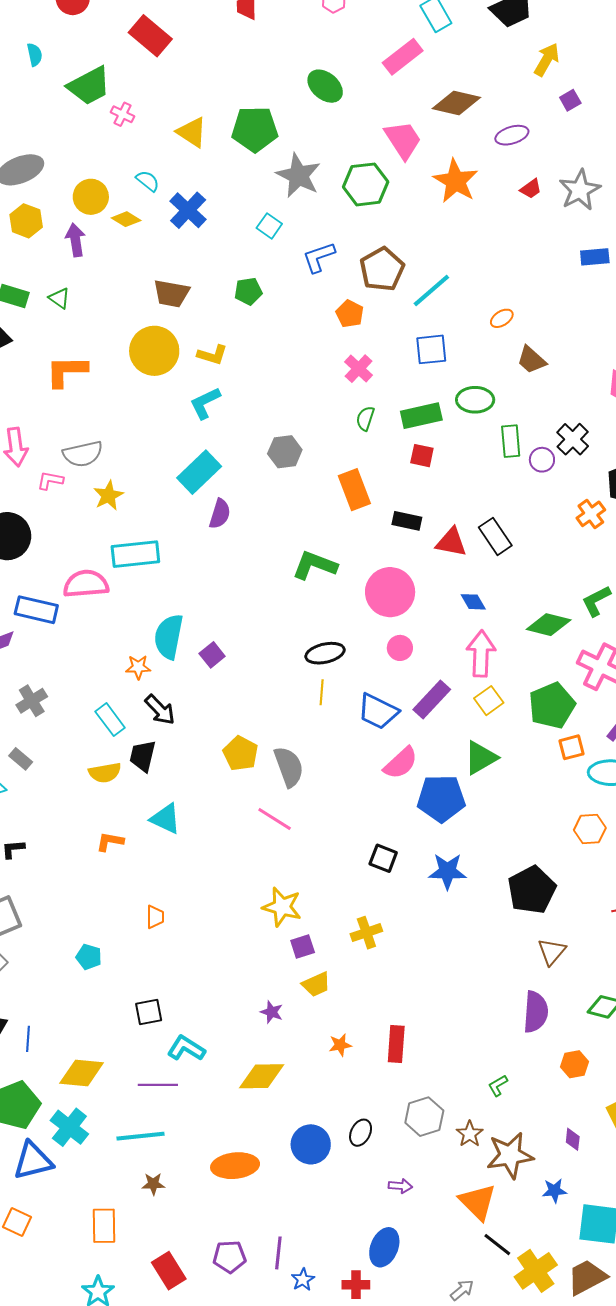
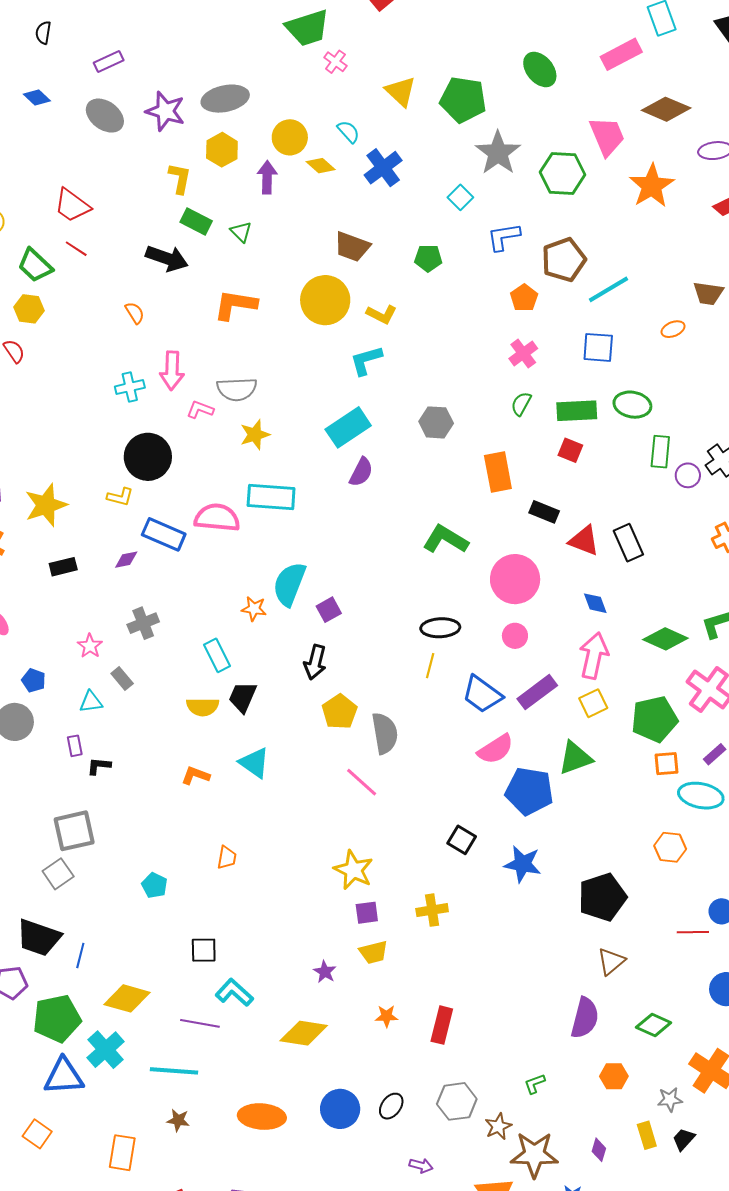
brown trapezoid: (531, 360) -> (708, 293), moved, turned -44
black arrow: (160, 710) -> (315, 662), moved, turned 48

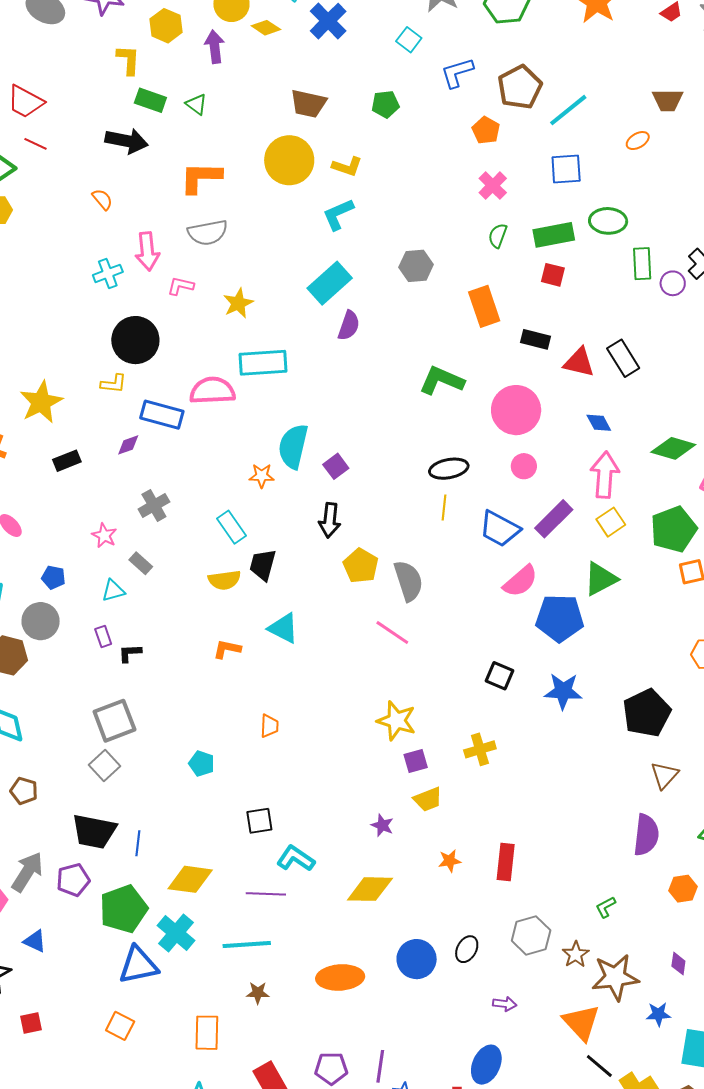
gray semicircle: (237, 389) -> (208, 233), moved

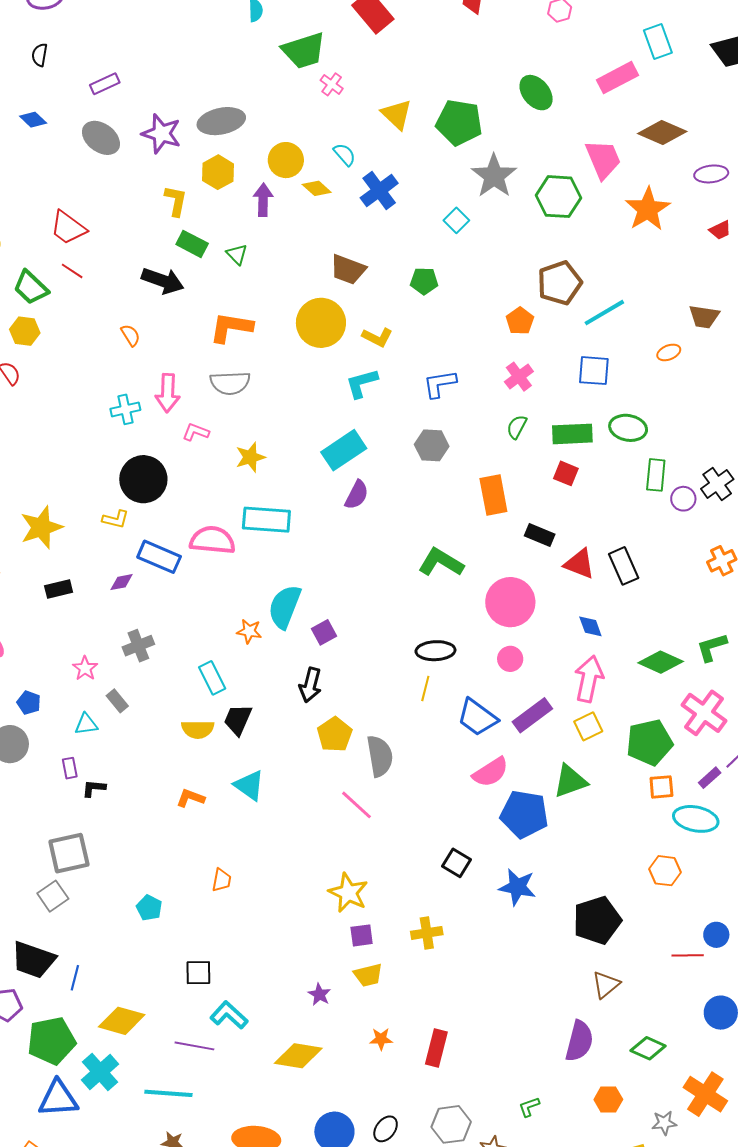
blue L-shape: (457, 73) -> (440, 384), moved

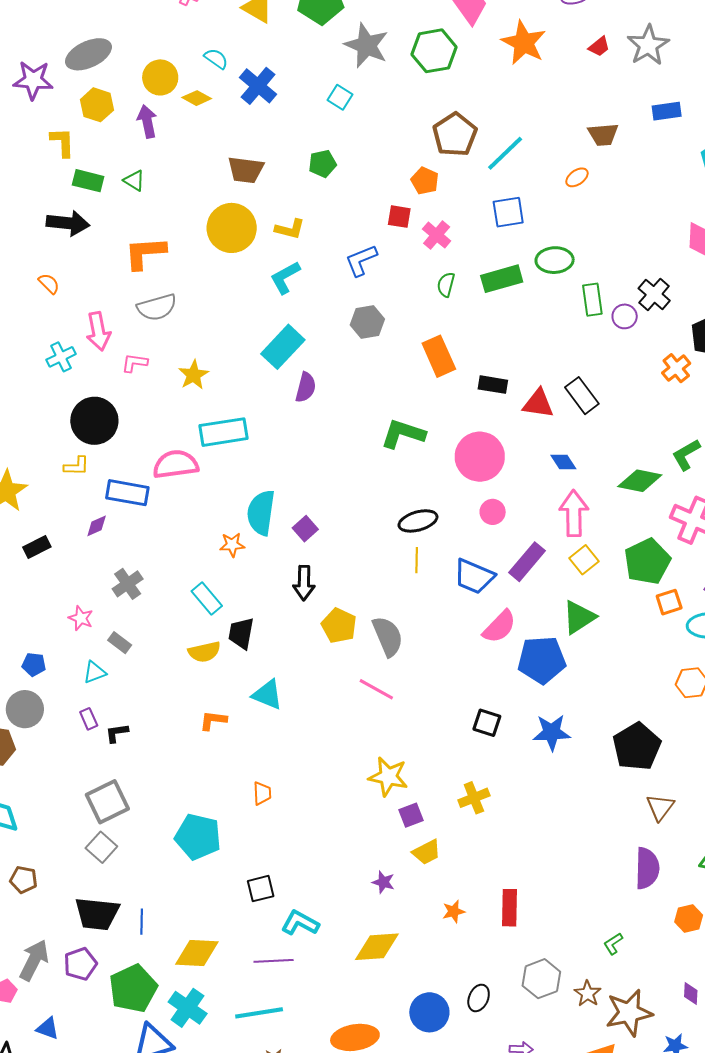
red square: (566, 473) -> (399, 217), moved
cyan pentagon: (149, 908) -> (198, 837), size x1.8

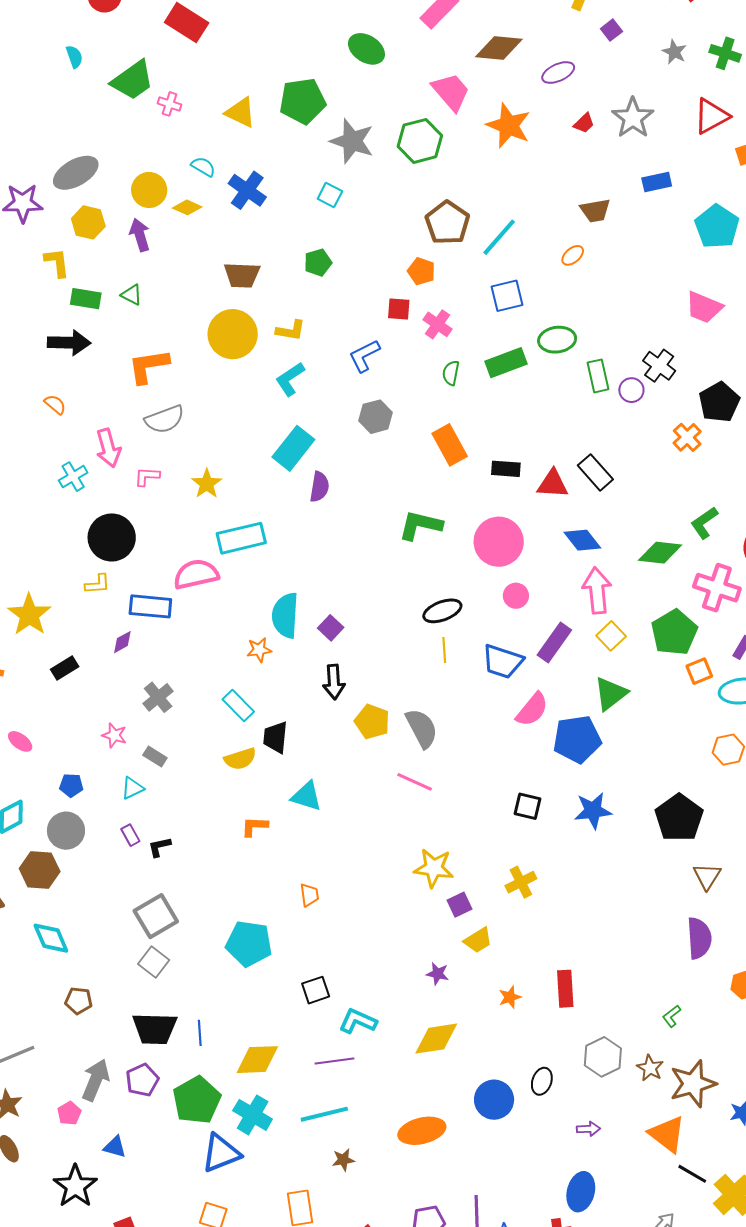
blue diamond: (563, 462) -> (582, 540), size x1.4

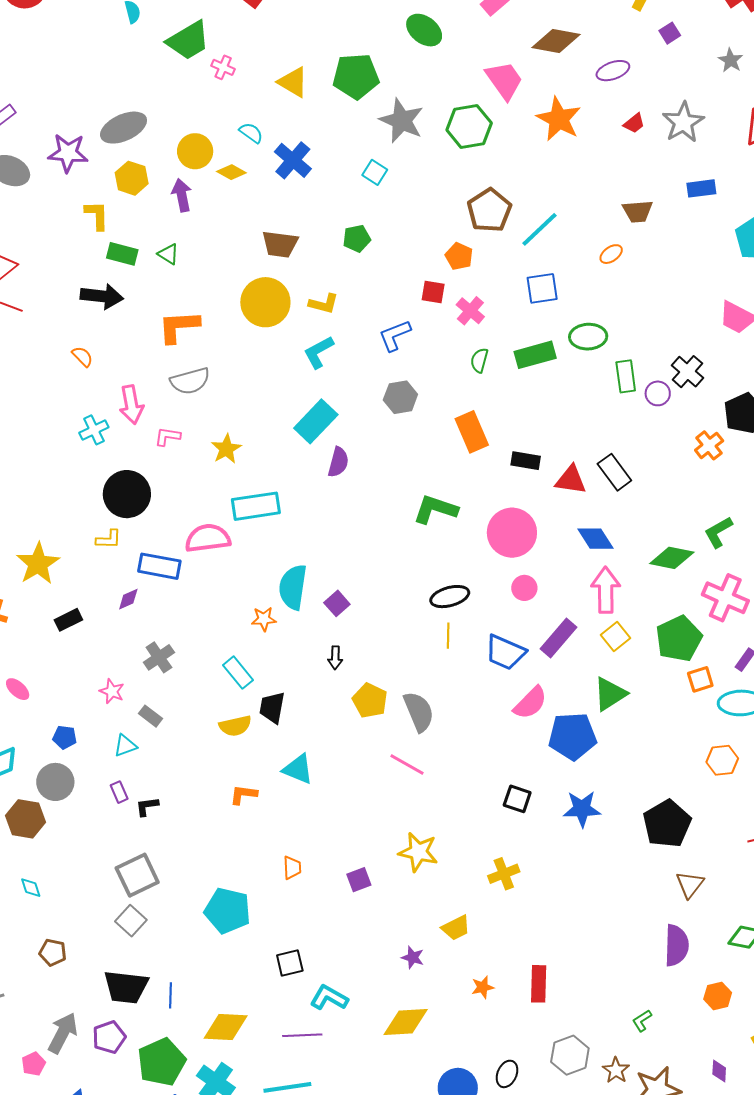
black arrow: (334, 682) -> (335, 658), size x0.7
purple square: (459, 905) -> (359, 880), moved
cyan diamond: (51, 938) -> (31, 888), size x0.6

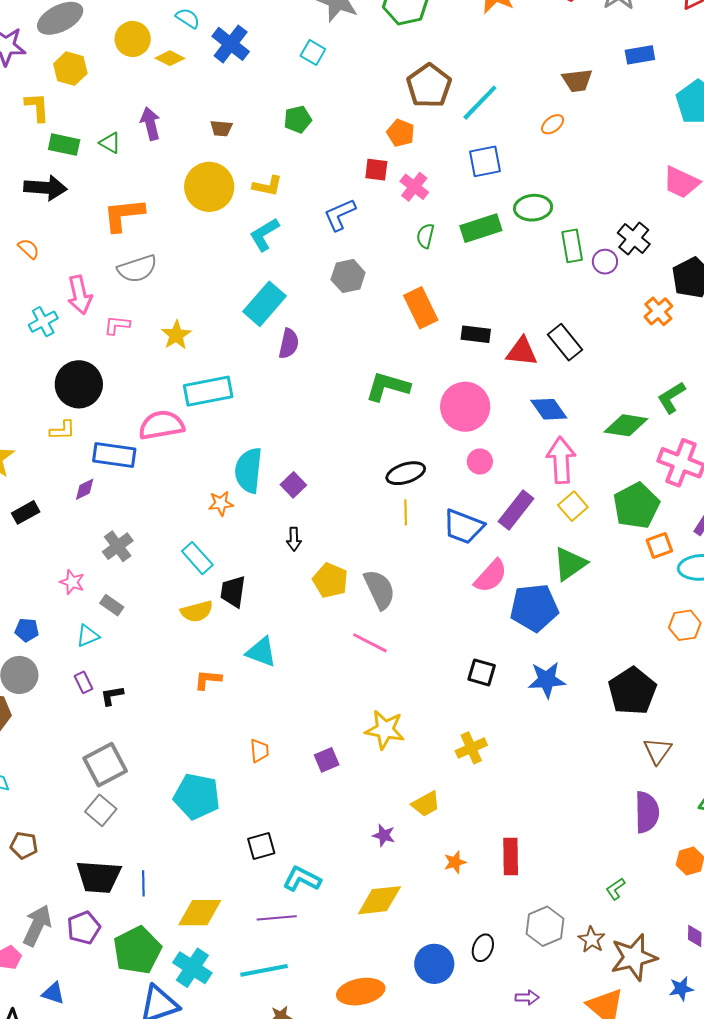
purple arrow: (182, 195) -> (150, 124), moved
brown trapezoid: (280, 244) -> (221, 128), size x0.6

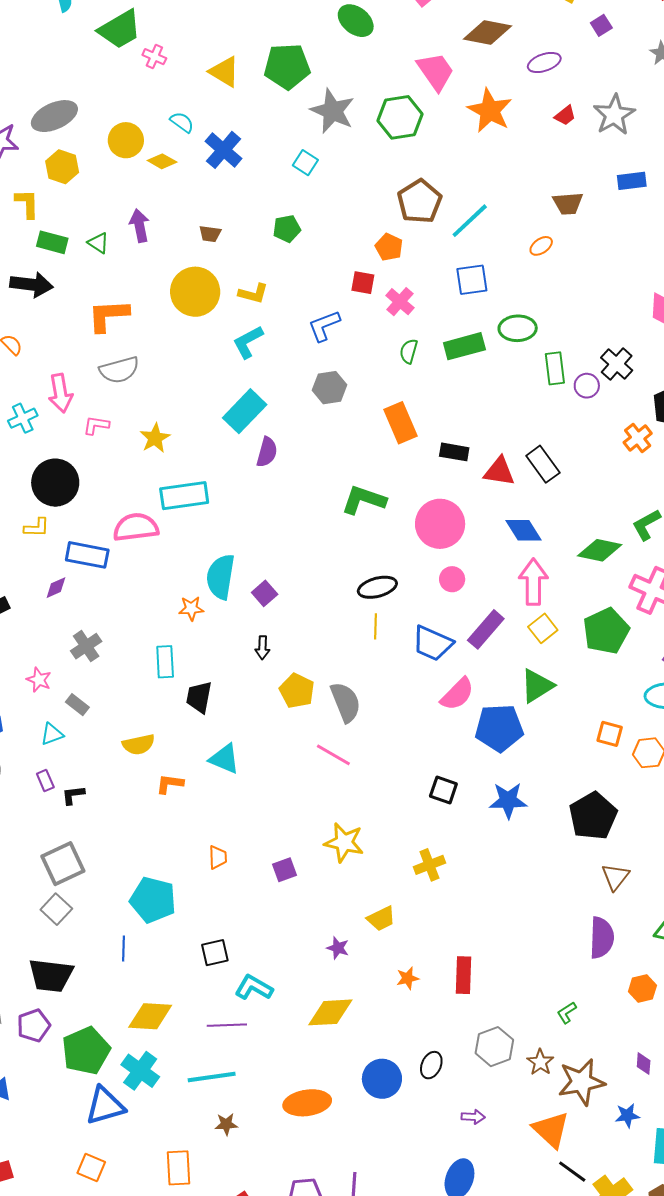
orange square: (659, 545) -> (610, 734), moved, turned 32
cyan rectangle: (197, 558) -> (165, 662), turned 36
yellow semicircle: (197, 611) -> (139, 744), moved
blue line: (143, 883) -> (124, 949), moved

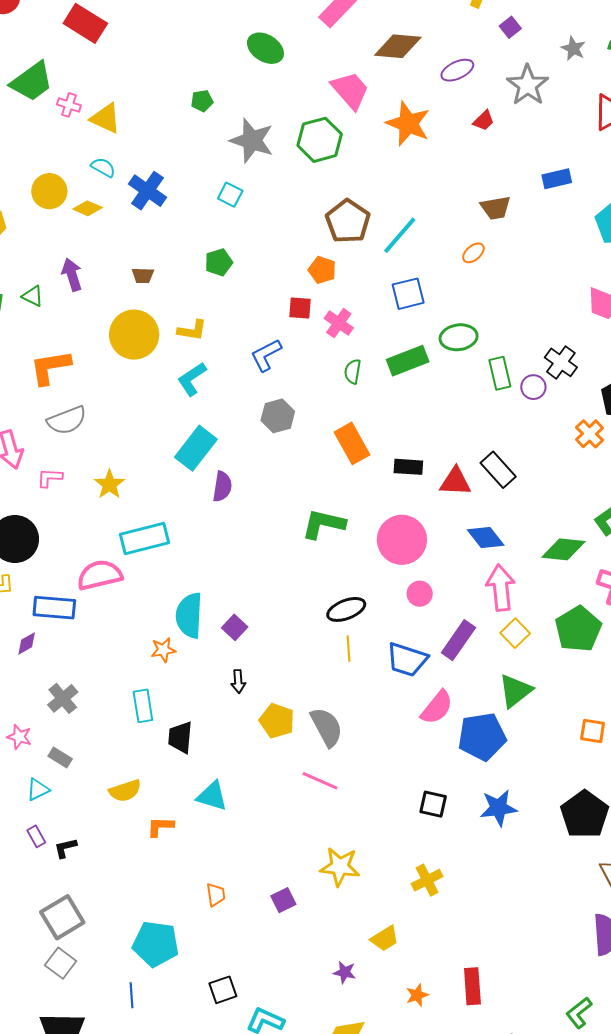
green pentagon: (287, 66) -> (202, 101), size x0.5
yellow triangle: (224, 72) -> (106, 118), moved
gray star: (614, 115) -> (528, 85), moved
green L-shape: (567, 1013) -> (579, 1013), size x1.4

